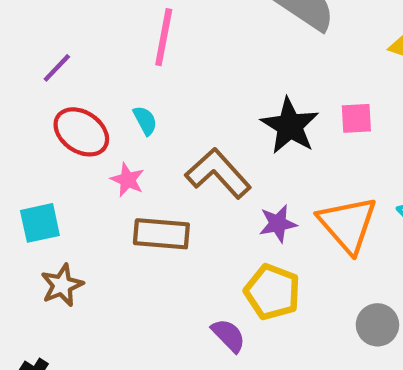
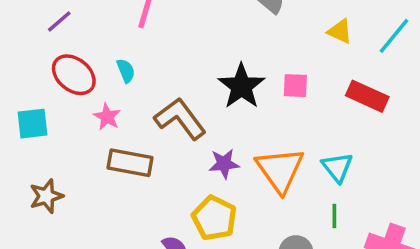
cyan square: (40, 223) -> (33, 124), moved

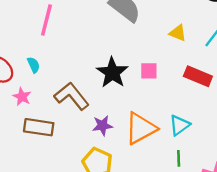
cyan triangle: (337, 167) -> (179, 125), turned 35
orange triangle: (280, 170) -> (141, 128), turned 39

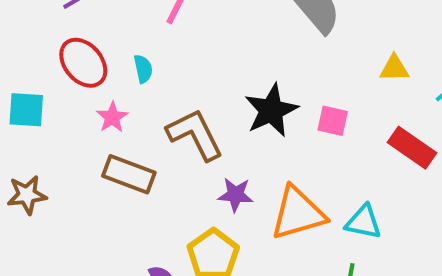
yellow triangle: (178, 33) -> (394, 68), turned -36
cyan triangle: (179, 125) -> (363, 222), turned 35

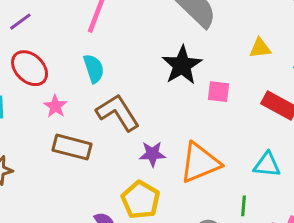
cyan semicircle: (143, 69) -> (94, 69), moved, size x1.4
black star: (271, 110) -> (182, 65), moved
cyan triangle: (363, 222) -> (267, 165), moved

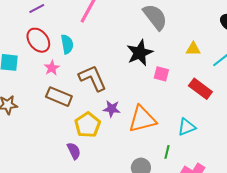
cyan semicircle: (94, 69) -> (67, 44), moved
cyan triangle: (267, 165) -> (187, 127), turned -36
yellow pentagon: (141, 200) -> (88, 125), moved

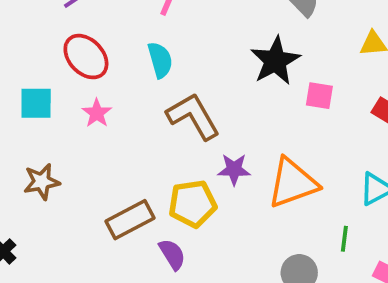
cyan semicircle: (67, 44) -> (160, 60), moved
pink star: (52, 68) -> (97, 113), moved
brown rectangle: (59, 97) -> (130, 220), moved, turned -45
yellow pentagon: (88, 125) -> (193, 204), turned 30

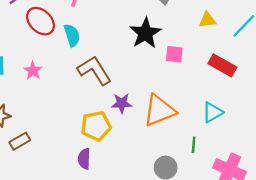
red ellipse: (86, 57) -> (40, 21), moved
brown rectangle: (130, 220) -> (20, 141), moved, size x0.7
purple semicircle: (172, 254) -> (84, 159), turned -144

